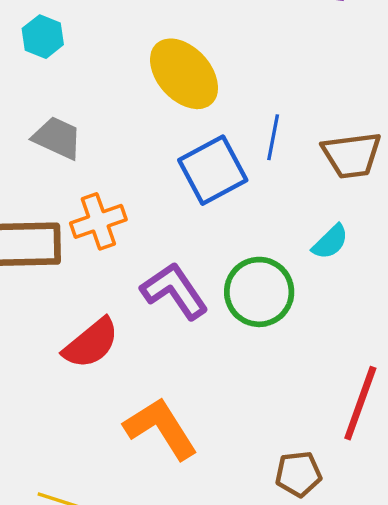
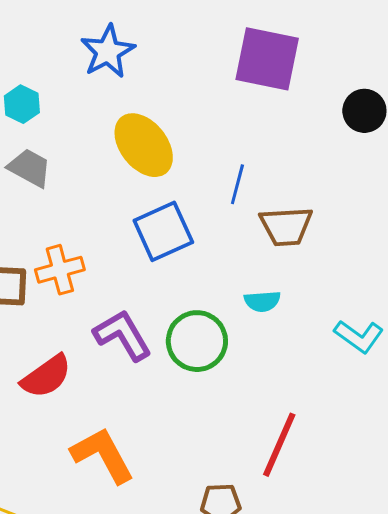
blue line: (273, 137) -> (237, 184), moved
gray trapezoid: (57, 138) -> (30, 168), moved
cyan semicircle: (330, 242) -> (262, 301), turned 36

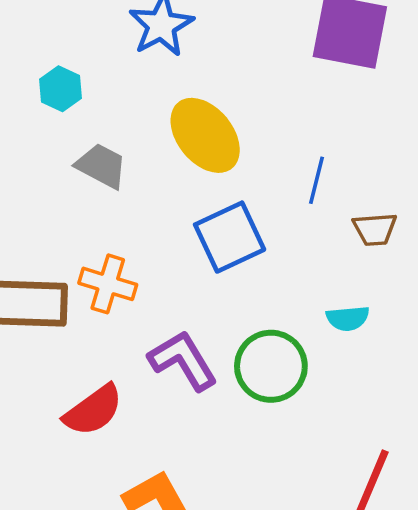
gray trapezoid: (30, 168) -> (101, 166), moved
brown trapezoid: (286, 226) -> (375, 229), size x0.7
orange cross: (60, 270) -> (108, 284), turned 33

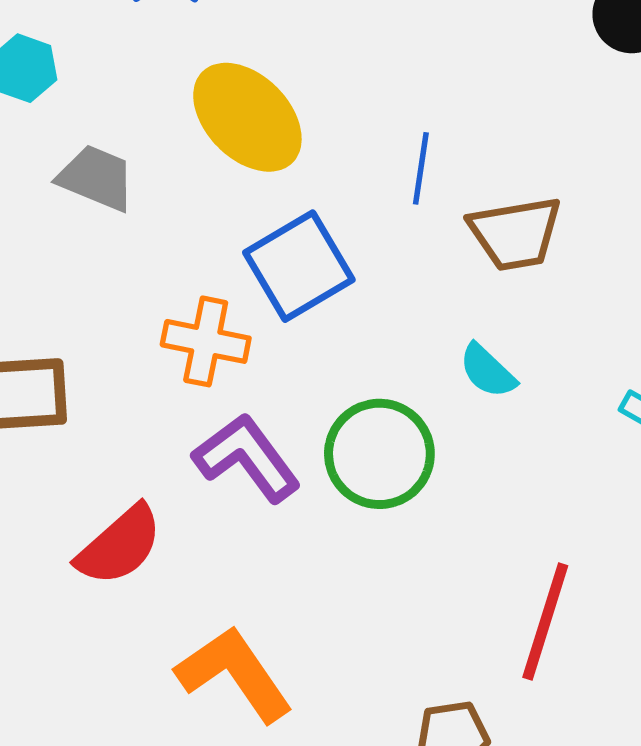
brown trapezoid: (375, 229) -> (515, 233), size x1.4
orange cross: (108, 284) -> (206, 341), moved
cyan semicircle: (348, 318) -> (488, 371), turned 54

